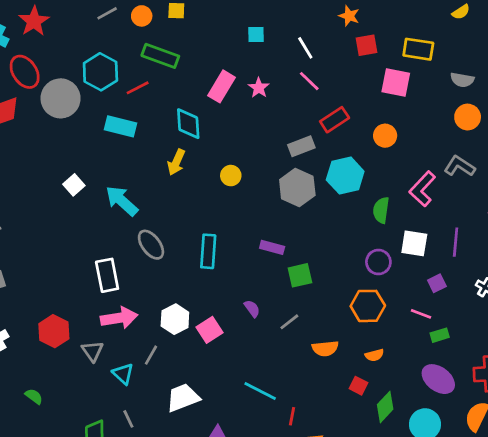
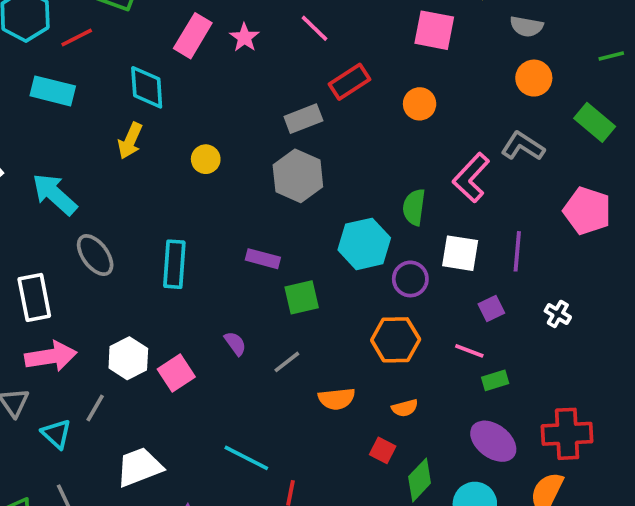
cyan hexagon: (345, 176) -> (364, 244), moved

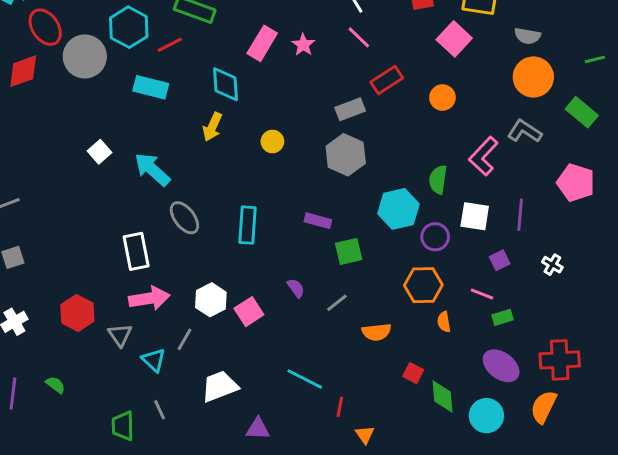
pink square: (434, 30) -> (454, 39), turned 32
orange circle: (534, 78) -> (533, 77), size x1.4
orange semicircle: (405, 408) -> (444, 322), moved, turned 96
green diamond: (420, 480) -> (442, 397), turned -48

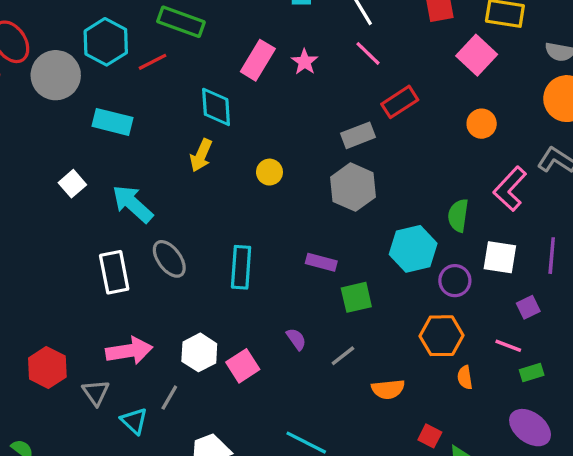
cyan rectangle: (151, 87) -> (112, 122), moved
orange circle: (442, 98) -> (482, 124), moved
white rectangle: (136, 251) -> (114, 272), moved

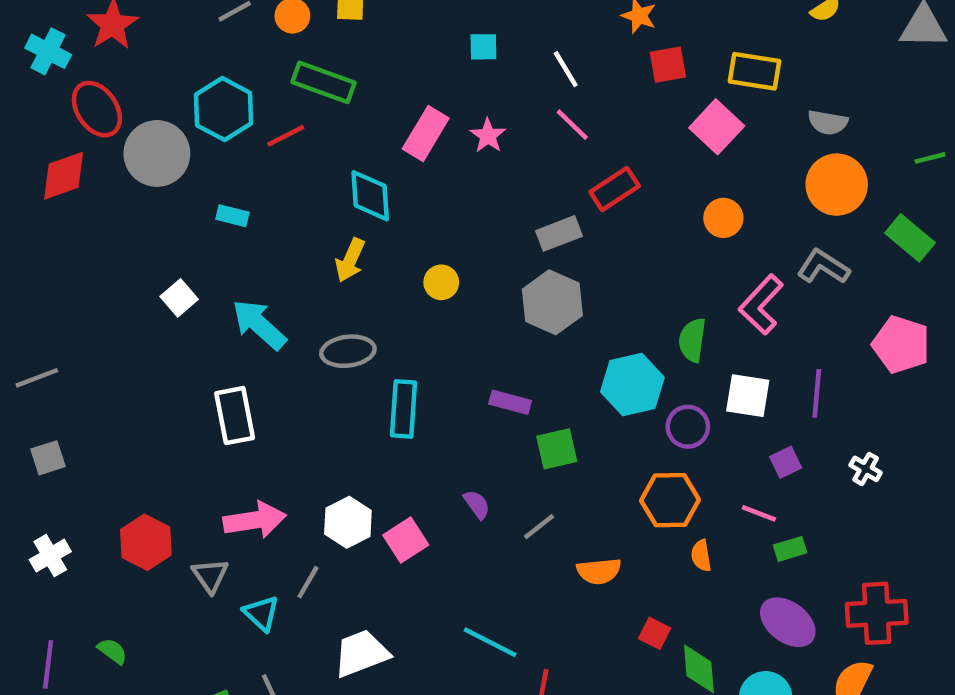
cyan rectangle: (112, 122) -> (232, 216), size x0.6
gray ellipse: (169, 259) -> (348, 351), moved, turned -60

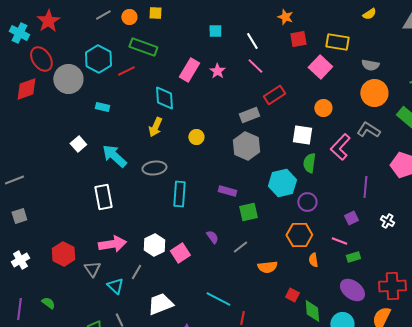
white square: (748, 396) -> (302, 135), moved

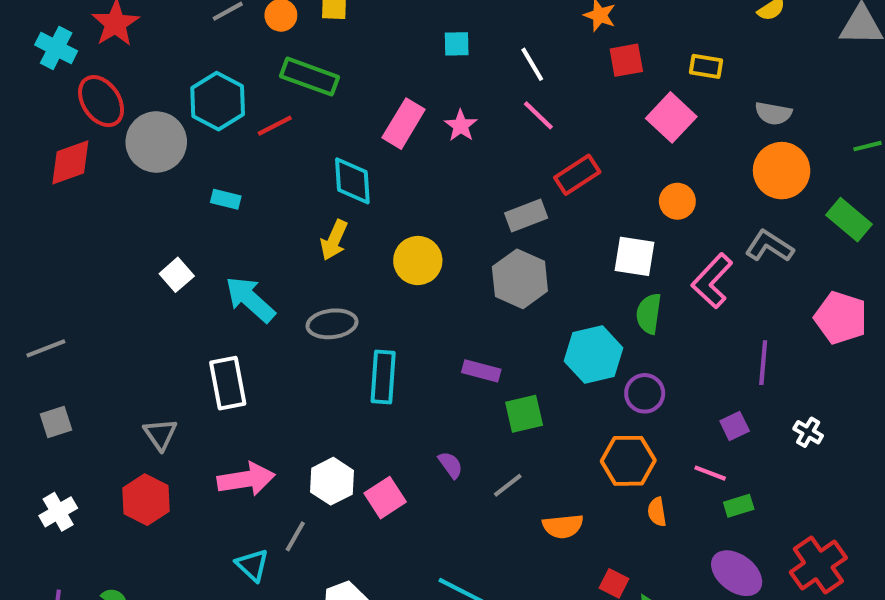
yellow rectangle: (337, 42) -> (706, 66), size x0.7
yellow circle: (196, 137) -> (418, 260), size x1.5
gray triangle: (92, 269) -> (160, 434), moved
red cross: (392, 286) -> (818, 565), turned -32

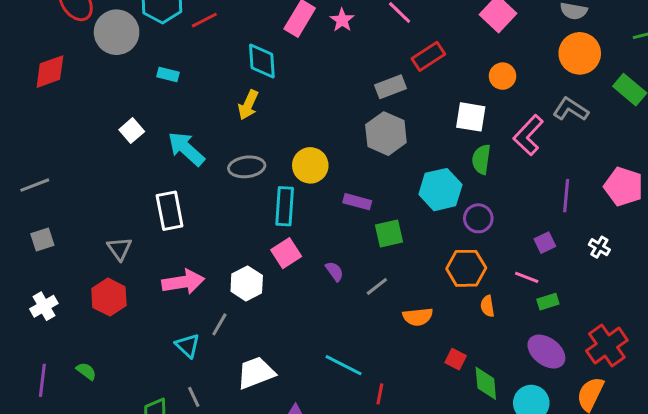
red diamond: (70, 162) -> (50, 72), moved
yellow circle: (418, 260) -> (310, 165), moved
pink pentagon: (841, 318) -> (624, 187), moved
pink square: (385, 498) -> (286, 253), moved

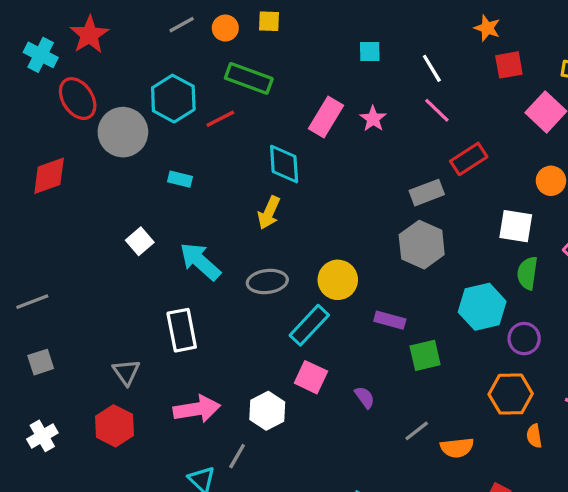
cyan rectangle: (285, 206) -> (309, 325), turned 39
pink square: (286, 253) -> (311, 377), turned -32
gray line: (377, 286) -> (417, 431), moved

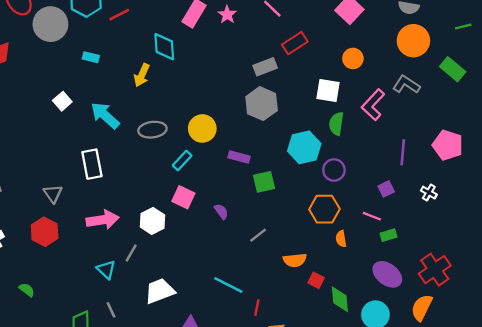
yellow arrow: (269, 213) -> (142, 75), moved
cyan rectangle: (309, 325) -> (182, 160), size x0.7
orange semicircle: (457, 448) -> (295, 260), moved

